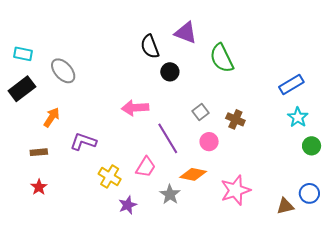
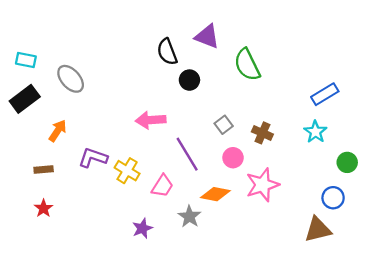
cyan star: (298, 117) -> (315, 132), moved
yellow cross: (110, 176) -> (127, 171), moved
pink star: (235, 190) -> (262, 185), moved
blue circle: (309, 193) -> (333, 198), moved
brown triangle: (285, 206) -> (318, 229), size x1.4

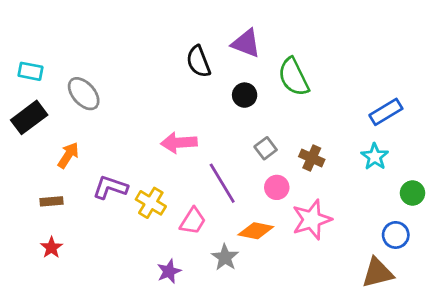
black circle: (189, 80) -> (245, 95), moved

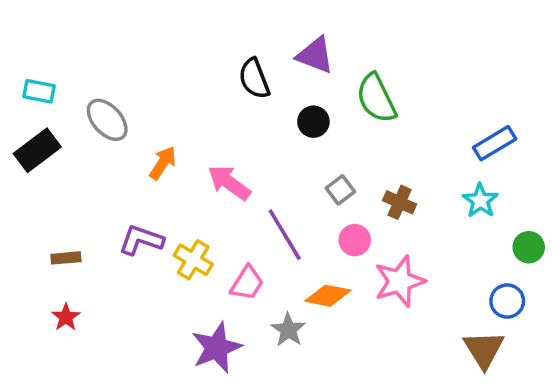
pink arrow: (179, 143) -> (229, 183), turned 40
orange arrow: (68, 155) -> (163, 163), moved
purple star: (169, 271) -> (217, 348), size x1.6
brown triangle: (378, 273) -> (484, 349), turned -48

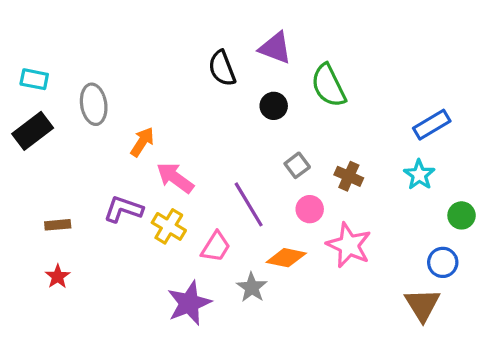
gray ellipse: (107, 120) -> (94, 104), turned 33
pink arrow: (229, 183) -> (175, 178), moved
pink star: (400, 281) -> (349, 245), turned -30

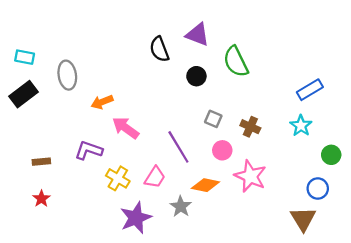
orange arrow: (142, 142) -> (102, 102), turned -145
gray square: (297, 165) -> (213, 119), turned -30
yellow cross: (169, 226) -> (118, 178), moved

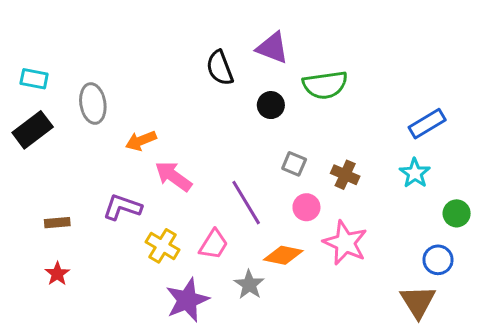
green semicircle: (236, 62) -> (325, 85), turned -72

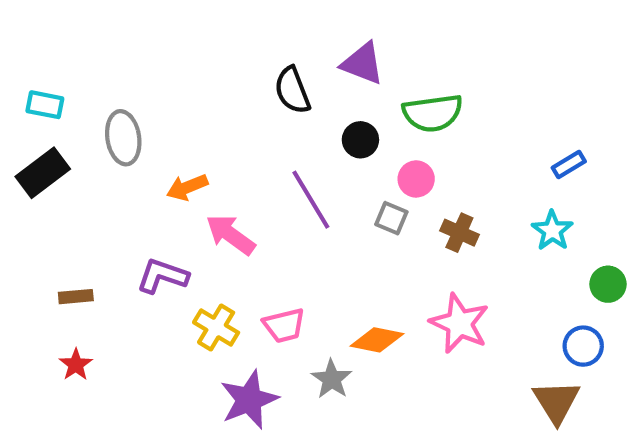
blue rectangle: (427, 124) -> (569, 165), size x0.7
purple line: (246, 203) -> (311, 200), moved
pink circle: (306, 207) -> (416, 179), moved
pink trapezoid: (214, 244) -> (284, 325), turned 44

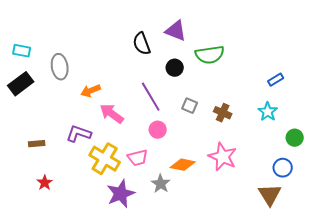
pink circle: (416, 179) -> (158, 130), moved
yellow cross: (216, 327) -> (105, 159), size x1.4
red star: (76, 365) -> (45, 183), moved

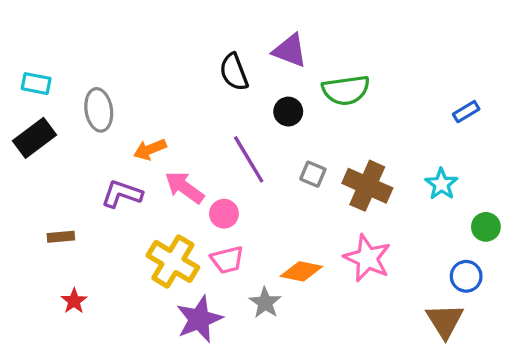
blue rectangle: (276, 80) -> (466, 112), moved
brown cross: (223, 113) -> (367, 186), size x1.6
pink circle: (158, 130) -> (224, 214), moved
purple L-shape: (79, 134) -> (122, 194), moved

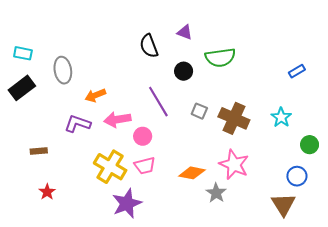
purple triangle: (290, 51) -> (185, 32), size x0.7
pink arrow: (184, 187) -> (117, 119), turned -45
gray star: (265, 303) -> (216, 193), moved

